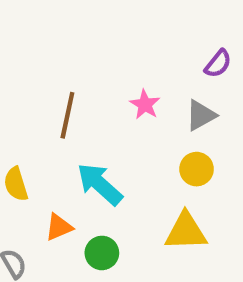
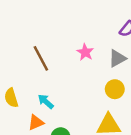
brown line: (67, 115) -> (41, 58), turned -40
cyan arrow: (100, 184) -> (46, 102), moved, size x0.6

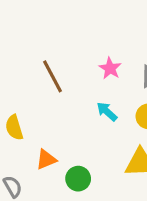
cyan arrow: (46, 102) -> (107, 112), moved

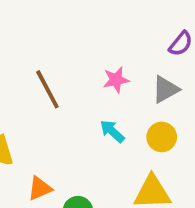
pink star: (110, 68) -> (116, 80), turned 30

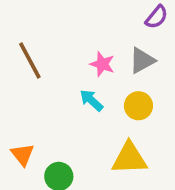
pink star: (116, 80) -> (102, 64), moved, turned 30
orange triangle: (40, 188) -> (23, 155), turned -45

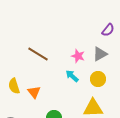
brown line: (30, 60) -> (38, 54), turned -30
orange triangle: (23, 155) -> (34, 92), moved

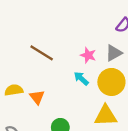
yellow circle: (98, 79) -> (111, 82), size x1.5
yellow semicircle: (14, 86) -> (14, 90), turned 98

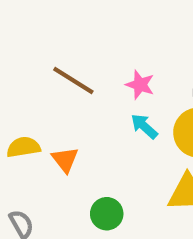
pink star: (88, 55) -> (140, 85), moved

